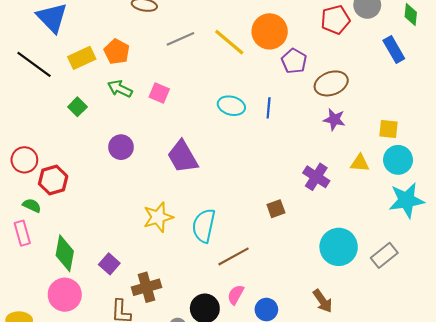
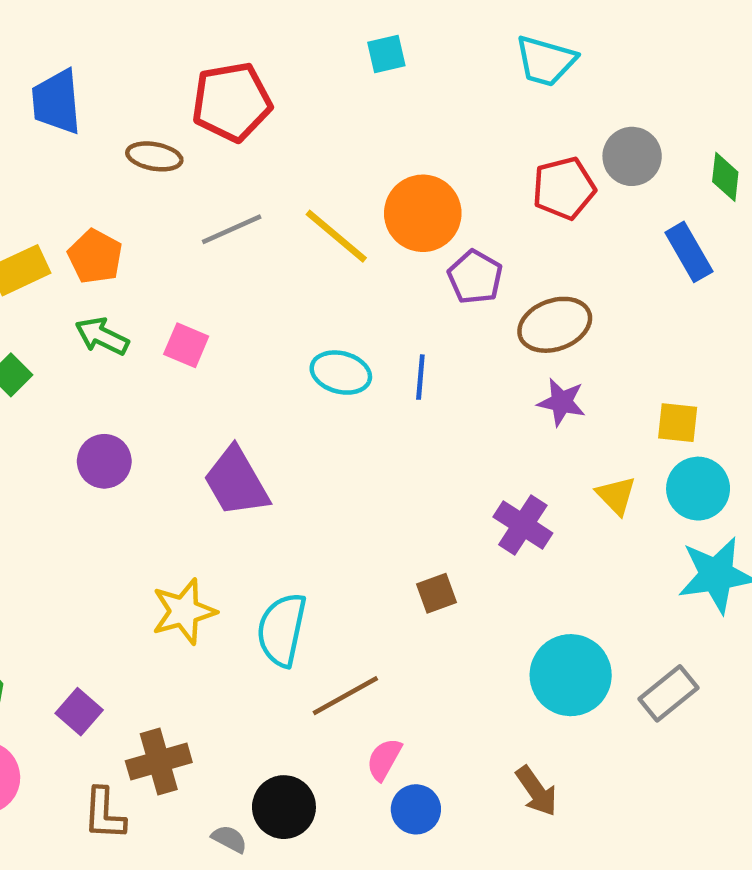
yellow triangle: (360, 163) -> (616, 495), turned 42
pink semicircle: (236, 295) -> (384, 759), moved

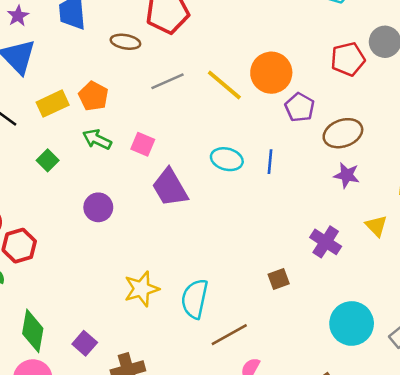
purple trapezoid: (236, 482) -> (170, 188), moved

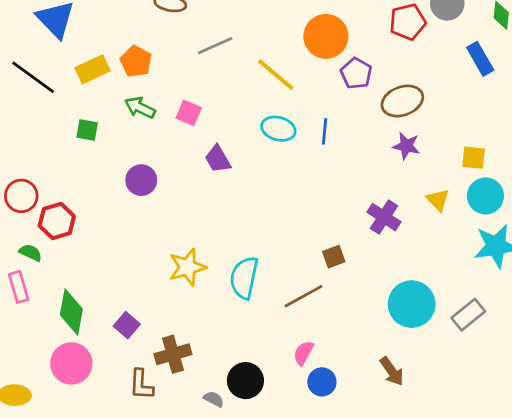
yellow line: (224, 85) -> (276, 75), moved
green square: (48, 160) -> (87, 130), turned -35
purple trapezoid: (170, 188) -> (218, 159), size x0.7
brown line: (229, 335) -> (303, 296), moved

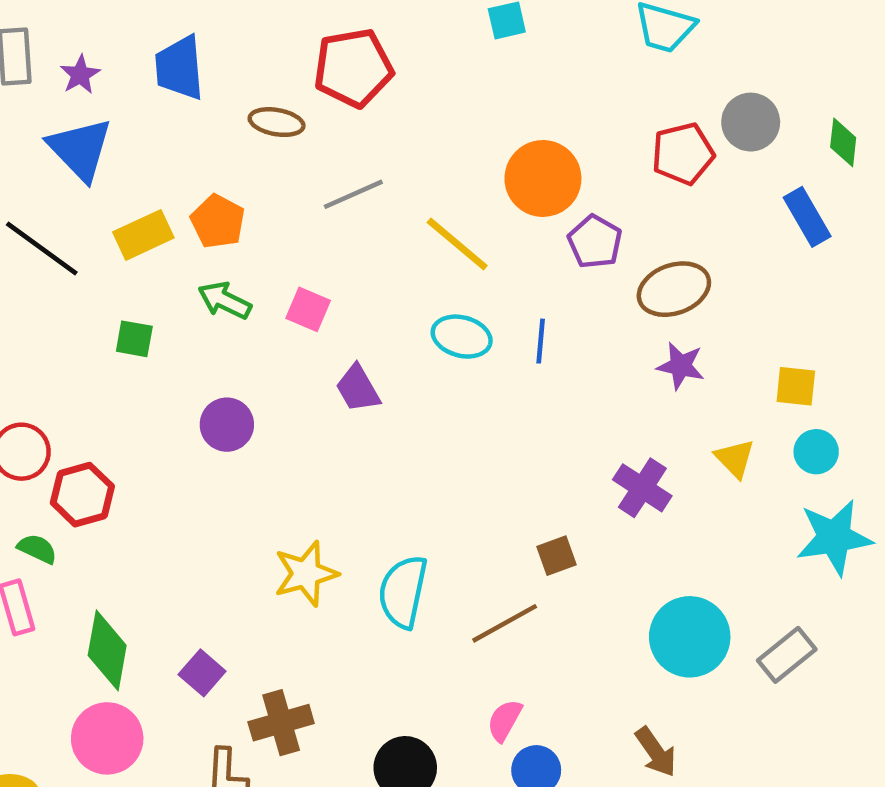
cyan circle: (485, 196) -> (816, 452), size x0.7

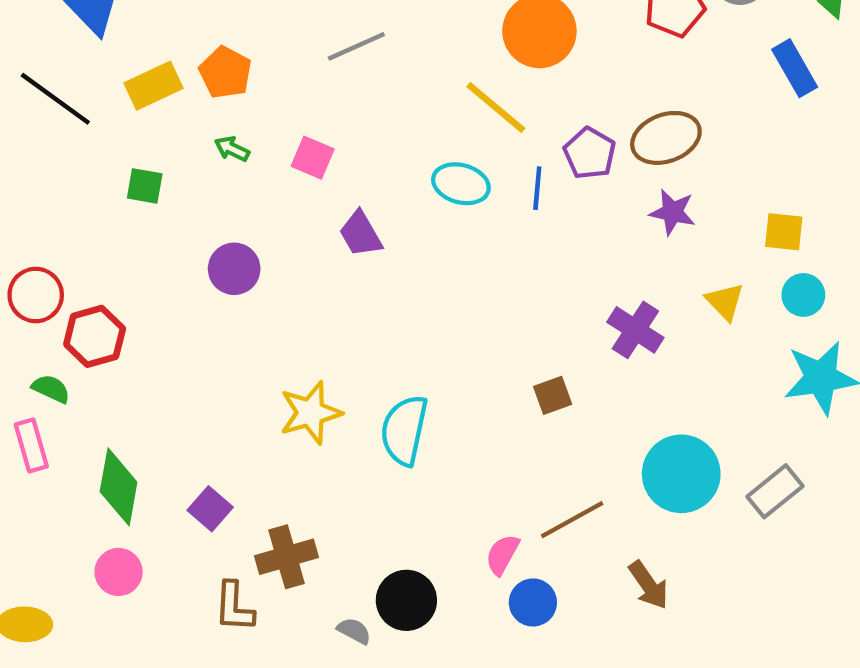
purple pentagon: (595, 242) -> (590, 153), moved
yellow line: (457, 244) -> (496, 107), moved
green arrow: (225, 300) -> (232, 149), size x0.7
brown line: (505, 623) -> (572, 520), moved
pink circle: (107, 738) -> (119, 572), size x0.7

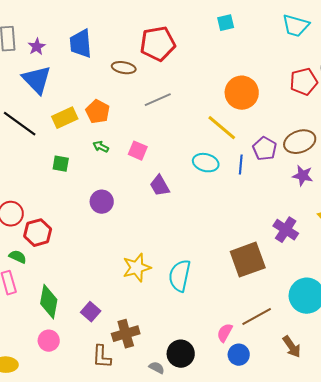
brown square: (553, 395) -> (248, 260), size x2.0

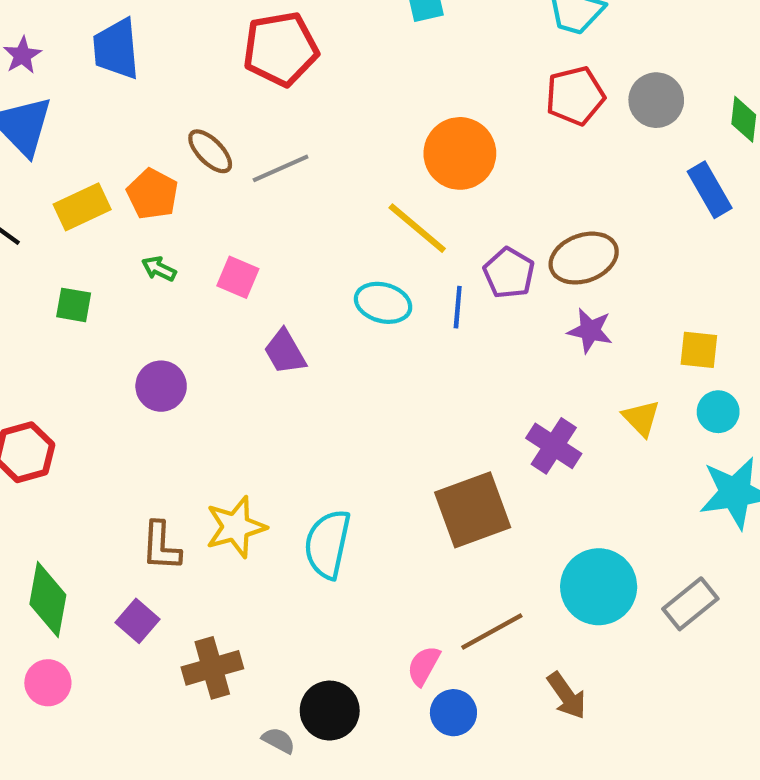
brown ellipse: (124, 68) -> (210, 151), moved, turned 35
red pentagon: (304, 82) -> (575, 96), moved
brown L-shape: (102, 357) -> (161, 546), moved

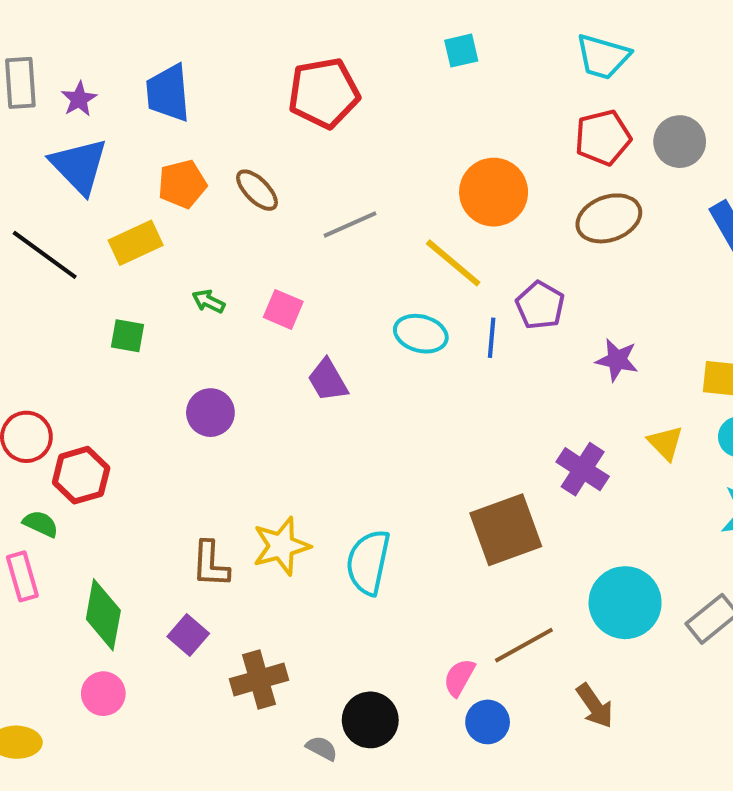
gray line: (281, 168) -> (350, 224), moved
orange pentagon: (153, 194) -> (182, 184), moved, turned 30
brown ellipse: (584, 258) -> (609, 218), moved

